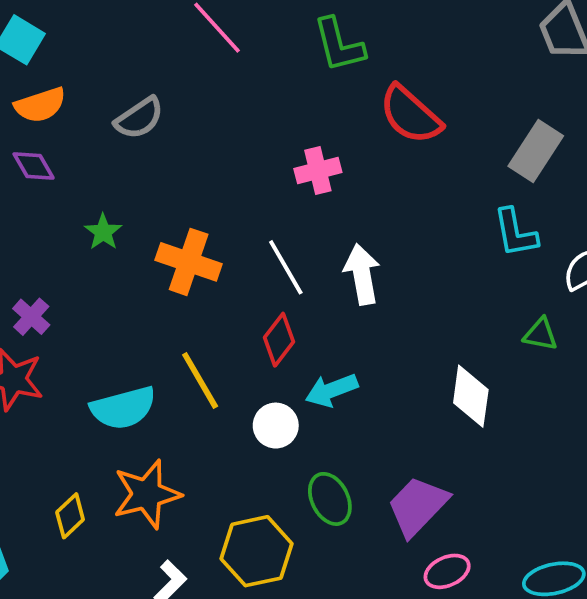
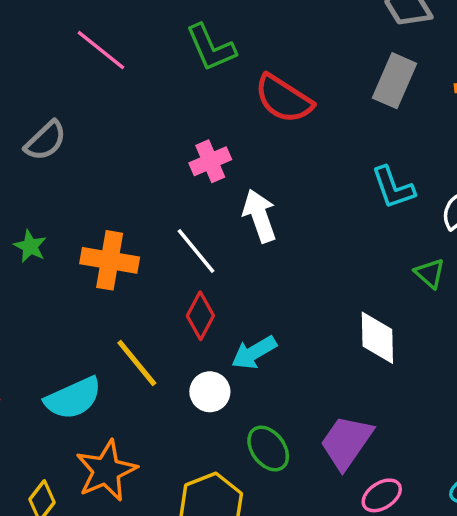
gray rectangle: (536, 151) -> (394, 81), moved
white arrow: (362, 274) -> (260, 216), moved
green triangle: (541, 334) -> (430, 273), turned 40

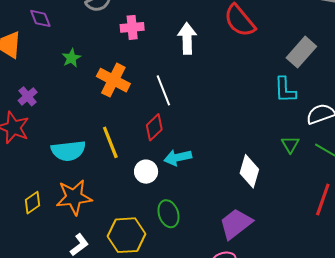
gray rectangle: (394, 81) -> (301, 52), moved
pink cross: (210, 161) -> (132, 27), moved
white arrow: (260, 216) -> (187, 38), moved
purple trapezoid: (346, 442) -> (236, 224), moved

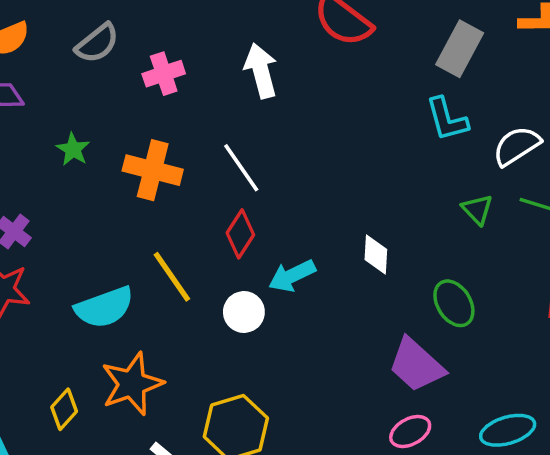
white diamond: (249, 171) -> (376, 254), moved, size x0.7
green ellipse: (168, 214) -> (454, 303), moved
purple trapezoid: (236, 224) -> (416, 365), turned -87

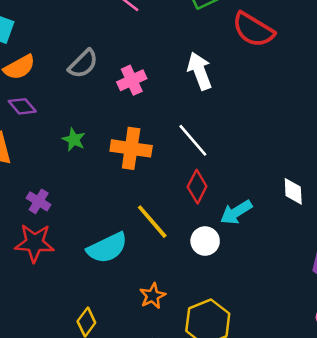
orange star: (132, 384) -> (153, 296), moved, size x0.6

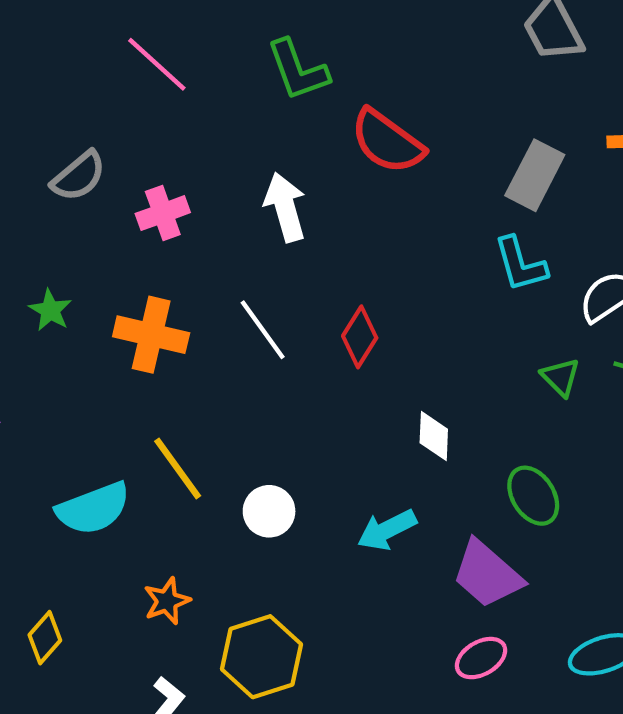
red diamond: (197, 187) -> (360, 337), moved
cyan arrow: (236, 212) -> (387, 530), moved

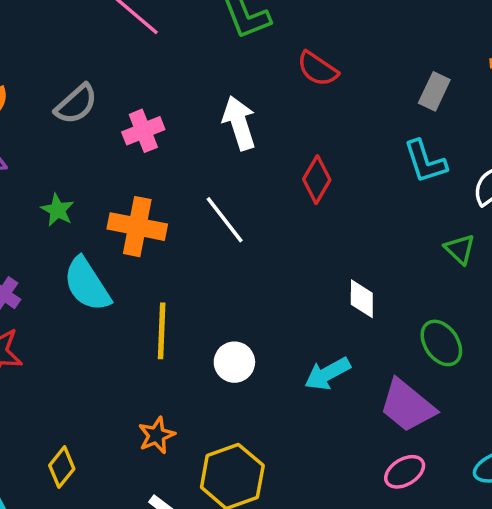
red semicircle: (387, 142) -> (318, 69), size x0.7
gray rectangle: (535, 175) -> (434, 91), size x0.7
red diamond: (360, 337) -> (317, 180), moved
yellow line: (178, 468) -> (162, 331), turned 40
cyan semicircle: (93, 508) -> (87, 284), moved, turned 80

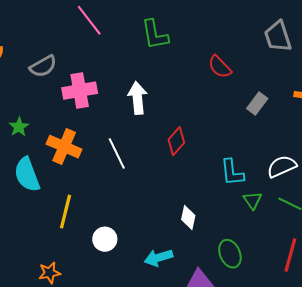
red semicircle: (318, 69) -> (220, 67), moved
pink cross: (143, 131) -> (80, 91), size x1.4
cyan L-shape: (425, 162) -> (232, 172), moved

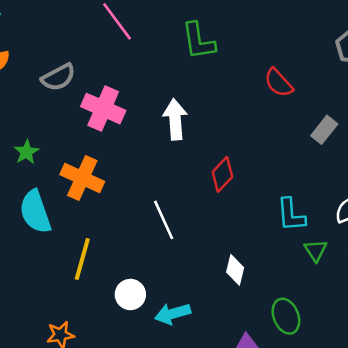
pink cross: (80, 91) -> (103, 109), turned 32
white line: (117, 153) -> (164, 220), moved
cyan arrow: (159, 258) -> (173, 314), moved

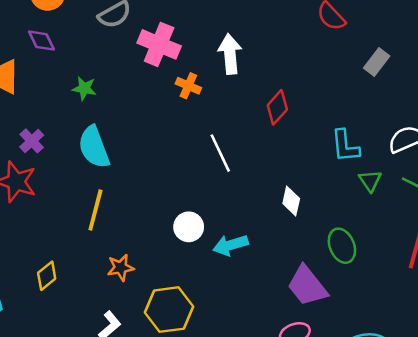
green star: (26, 152) -> (84, 88), turned -30
orange cross: (82, 178) -> (188, 86), moved, size x0.6
yellow line: (82, 259) -> (95, 210), moved

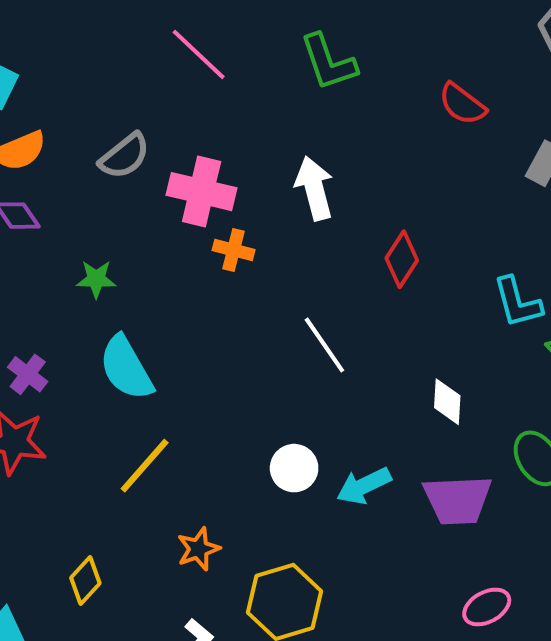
orange cross: (188, 86) -> (234, 250), moved
yellow line: (95, 210) -> (145, 466), turned 36
purple trapezoid: (307, 286) -> (458, 500), moved, turned -45

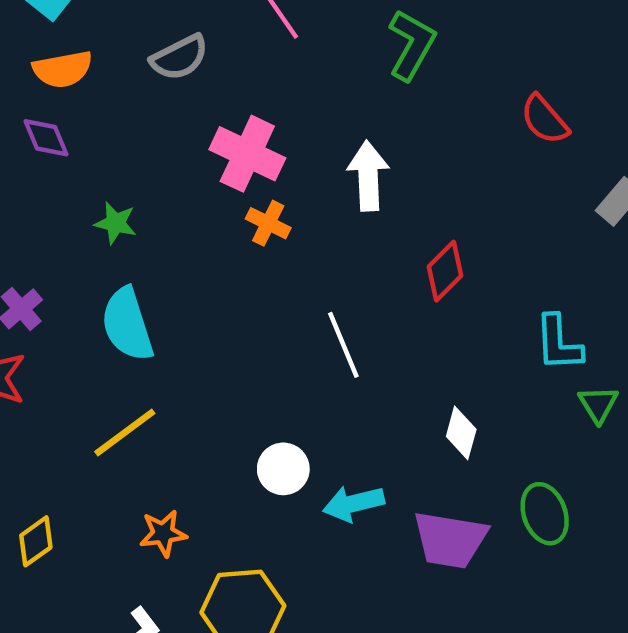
green L-shape: (328, 62) -> (412, 45), turned -144
gray semicircle: (125, 156) -> (179, 57), moved

